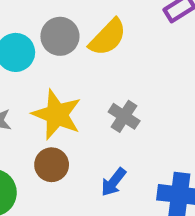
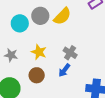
yellow star: (57, 115) -> (39, 52), size x0.7
blue arrow: (113, 182) -> (64, 70), moved

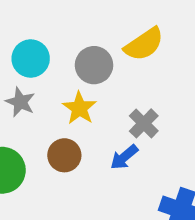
gray circle: (40, 16) -> (94, 65), moved
cyan circle: (20, 23) -> (31, 58), moved

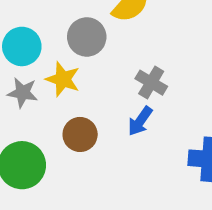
yellow star: (79, 108) -> (63, 79), moved

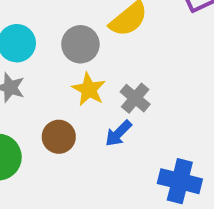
yellow star: (63, 79) -> (89, 89), moved

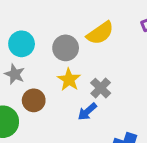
brown circle: (59, 137) -> (34, 100), moved

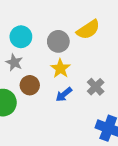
gray cross: (101, 88) -> (96, 87), moved
blue arrow: (87, 112) -> (64, 94), moved

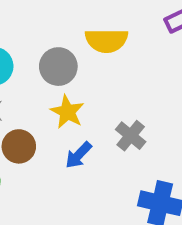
yellow semicircle: (88, 30) -> (106, 41), turned 40

